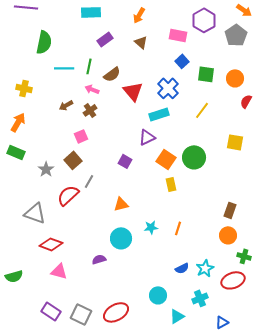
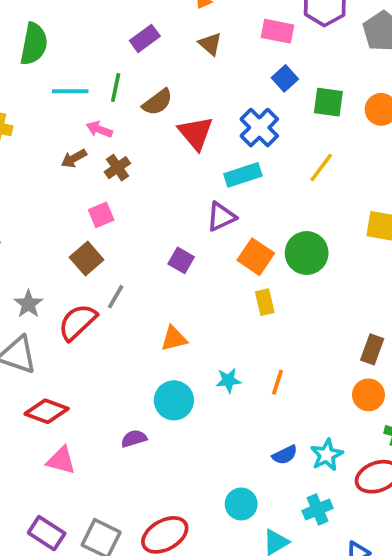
pink arrow: (92, 89) -> (99, 129), moved
gray star: (46, 169) -> (28, 304), moved

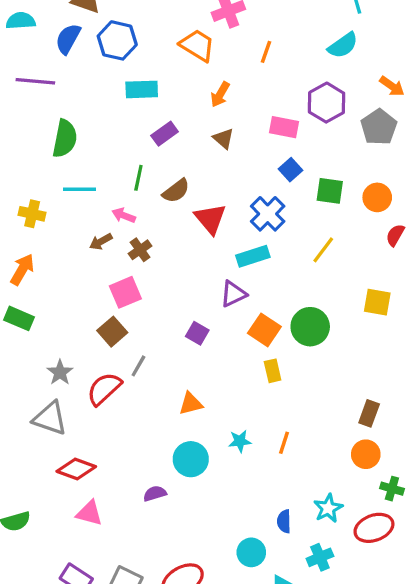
cyan line: (70, 91) -> (80, 189), moved
pink square: (101, 215) -> (125, 292), size x1.4
blue semicircle: (285, 455) -> (284, 521), moved, turned 115

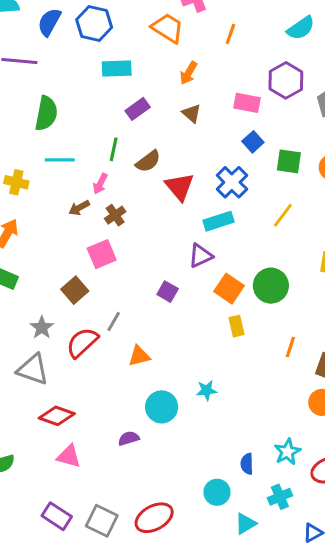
pink arrow: (124, 215) -> (100, 184), turned -84
brown square: (112, 332) -> (75, 290), moved
orange triangle: (191, 404) -> (139, 356), moved
orange line: (284, 443) -> (290, 347), moved

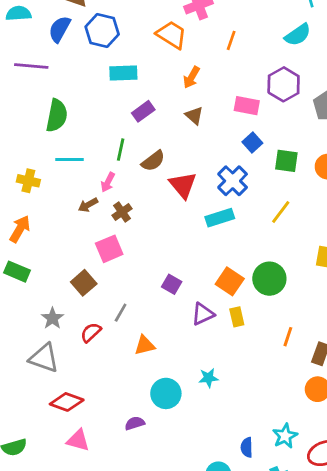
purple triangle: (201, 256) -> (203, 314), moved
red semicircle: (82, 343) -> (91, 332), size x0.7

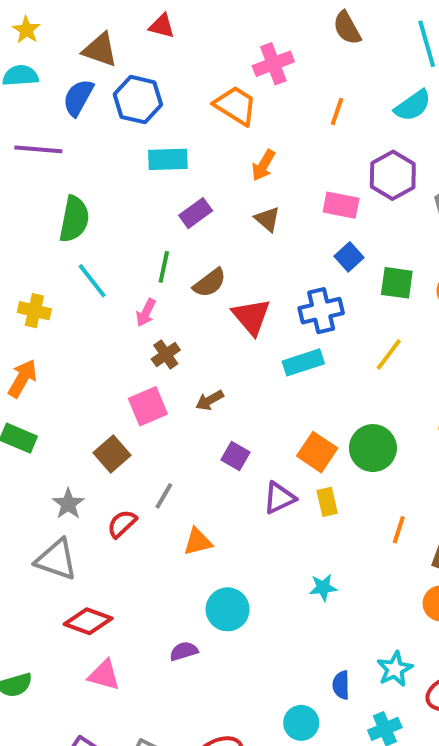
orange line: (231, 40) -> (337, 112), moved
cyan line: (69, 160) -> (92, 281), turned 52
blue cross: (233, 181) -> (321, 311), turned 32
brown arrow: (88, 205) -> (210, 400), moved
cyan star: (208, 378) -> (323, 587), moved

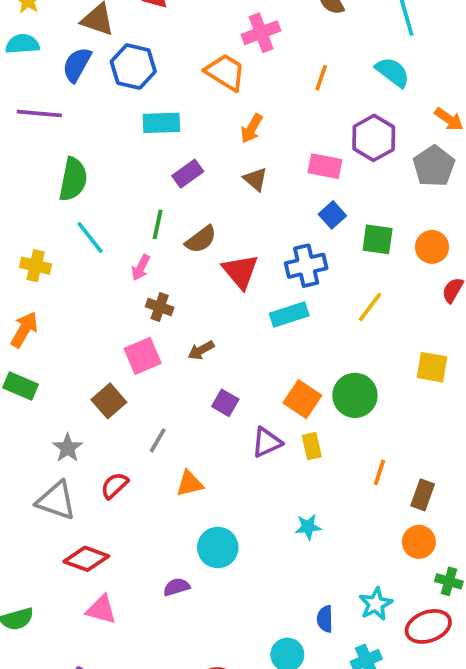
cyan semicircle: (413, 106) -> (393, 72), turned -108
brown cross: (166, 354) -> (160, 307), turned -36
red semicircle: (122, 524) -> (114, 486), moved

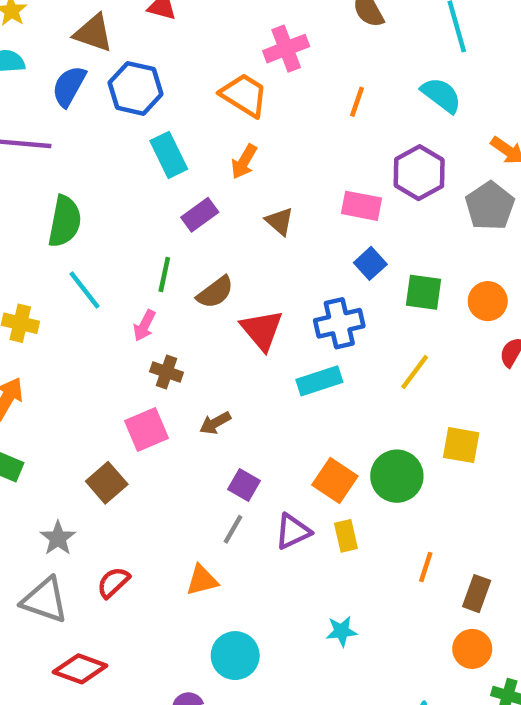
cyan rectangle: (161, 123) -> (169, 155), turned 66
orange arrow: (252, 129) -> (244, 162), moved
yellow square: (432, 367) -> (461, 445), moved
gray line: (158, 440) -> (233, 529), moved

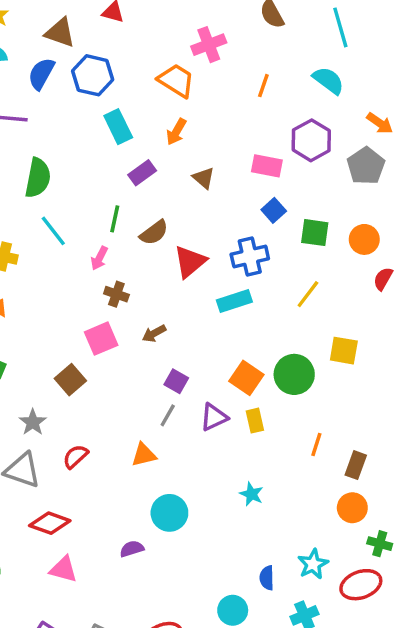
red triangle: (262, 330) -> (190, 262), turned 30
cyan star: (342, 631) -> (251, 494), turned 30

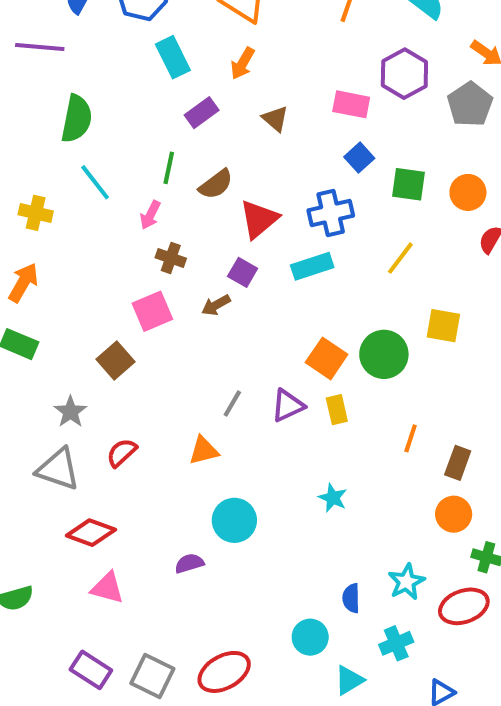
purple square: (176, 381) -> (243, 272), moved

